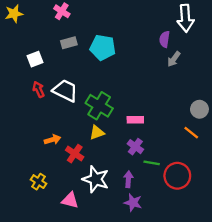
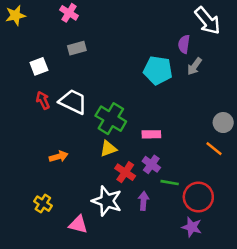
white arrow: (185, 18) -> (207, 21), turned -36
cyan pentagon: (103, 47) -> (158, 70), moved
red cross: (75, 154) -> (125, 172), moved
purple star: (133, 203) -> (192, 227), moved

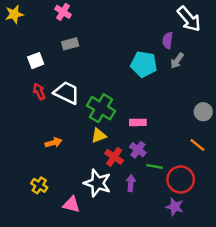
orange line: (214, 149) -> (197, 145), moved

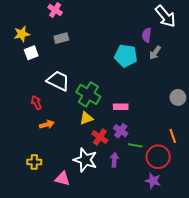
yellow star: (14, 14) -> (22, 34), moved
red arrow: (39, 92) -> (36, 103), moved
orange line: (197, 145) -> (173, 136), moved, turned 32
yellow cross: (39, 185) -> (34, 162), turned -32

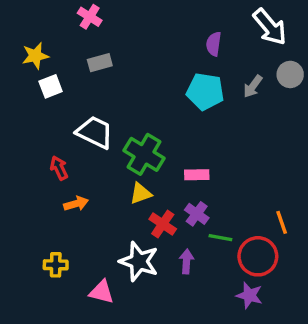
purple semicircle: (147, 35) -> (214, 44), moved
gray circle: (178, 97) -> (290, 74), moved

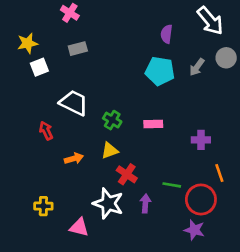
green cross: (144, 154) -> (112, 120), size x0.6
pink rectangle: (197, 175) -> (153, 124), moved
orange arrow: (76, 204) -> (74, 158), moved
purple cross: (197, 214) -> (201, 140), moved, turned -36

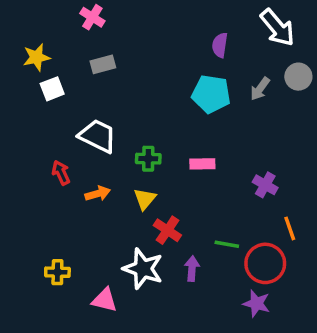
green cross: (112, 120) -> (148, 159), turned -30
purple cross: (201, 140) -> (265, 185), turned 30
yellow triangle: (110, 150) -> (145, 199), turned -30
orange arrow: (74, 158) -> (98, 194), moved

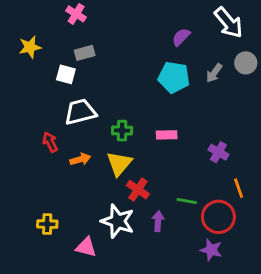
purple semicircle: (220, 45) -> (181, 37), turned 36
white square: (52, 89) -> (66, 74), moved, turned 36
white trapezoid: (98, 136) -> (80, 112), turned -40
yellow triangle: (145, 199) -> (119, 164), size x1.4

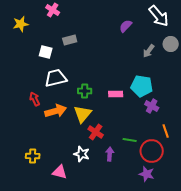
yellow star: (30, 47) -> (21, 24), moved
gray rectangle: (85, 53) -> (70, 40), moved
cyan pentagon: (174, 77) -> (142, 86), moved
orange arrow: (80, 159) -> (56, 111), size x1.5
white star: (118, 221) -> (82, 154), size x0.7

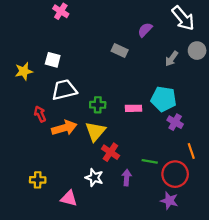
yellow star: (21, 24) -> (24, 71), moved
gray rectangle: (70, 40) -> (120, 51), moved, turned 40

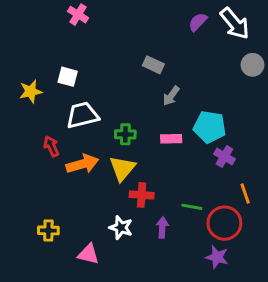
purple semicircle: (145, 30) -> (198, 22), moved
gray arrow: (172, 59) -> (171, 96), moved
red cross: (110, 152) -> (142, 195), turned -30

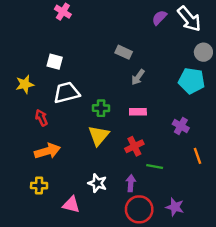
yellow star: (31, 91) -> (25, 84), moved
cyan pentagon: (210, 127) -> (192, 81), moved
orange arrow: (82, 164) -> (47, 151), moved
red cross: (142, 195) -> (134, 146), moved, turned -30
red circle: (224, 223) -> (139, 209), moved

